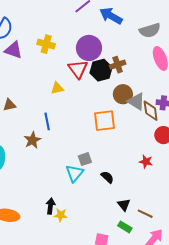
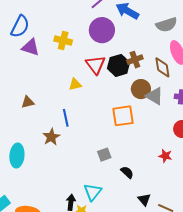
purple circle: (89, 48) -> (102, 30), moved
brown diamond: (151, 111) -> (162, 67), moved
cyan triangle: (75, 173) -> (93, 192), moved

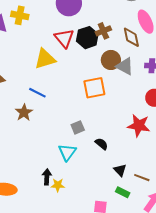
yellow cross: (63, 40) -> (20, 15), moved
yellow triangle: (75, 84) -> (45, 59), size x1.6
blue line: (66, 118) -> (37, 93), turned -48
red star: (165, 156) -> (139, 125), size x1.6
cyan triangle: (93, 192) -> (67, 152), moved

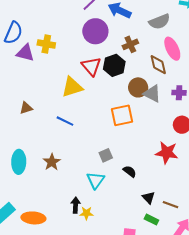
brown cross: (103, 31) -> (130, 44), moved
brown star: (24, 112) -> (52, 162), moved

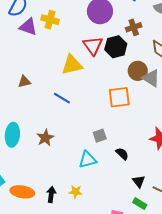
cyan triangle: (96, 180) -> (87, 160), turned 36
black arrow: (76, 205) -> (51, 194), moved

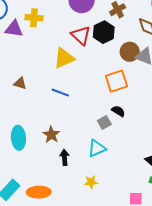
brown triangle: (24, 82) -> (20, 83), turned 40
black semicircle: (122, 154) -> (118, 111), moved
black arrow: (51, 194) -> (65, 157), moved

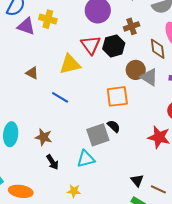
brown triangle: (20, 83) -> (32, 73), moved
gray square: (104, 122) -> (98, 135), size x1.6
brown star: (51, 135) -> (44, 137), turned -30
black arrow: (65, 157) -> (52, 162), turned 140

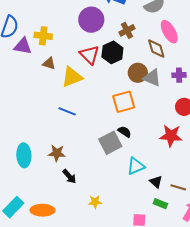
brown triangle: (32, 73) -> (49, 63), moved
cyan triangle: (86, 159) -> (136, 166), moved

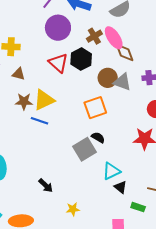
pink ellipse: (169, 32) -> (114, 38), moved
yellow triangle: (72, 77) -> (44, 100), moved
brown star: (57, 153) -> (24, 101), moved
black triangle: (156, 182) -> (120, 187), moved

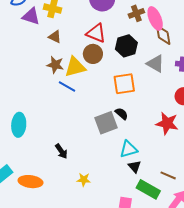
black hexagon: (81, 59) -> (126, 46), moved
red triangle: (58, 63) -> (96, 33), turned -30
brown circle: (108, 78) -> (93, 54), moved
green rectangle: (138, 207) -> (148, 189), size x1.6

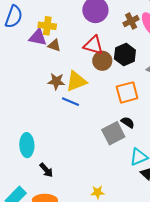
purple triangle: (31, 16) -> (38, 37), moved
brown triangle: (55, 37) -> (54, 45), moved
brown circle: (93, 54) -> (102, 61), moved
black arrow: (61, 151) -> (46, 170), moved

